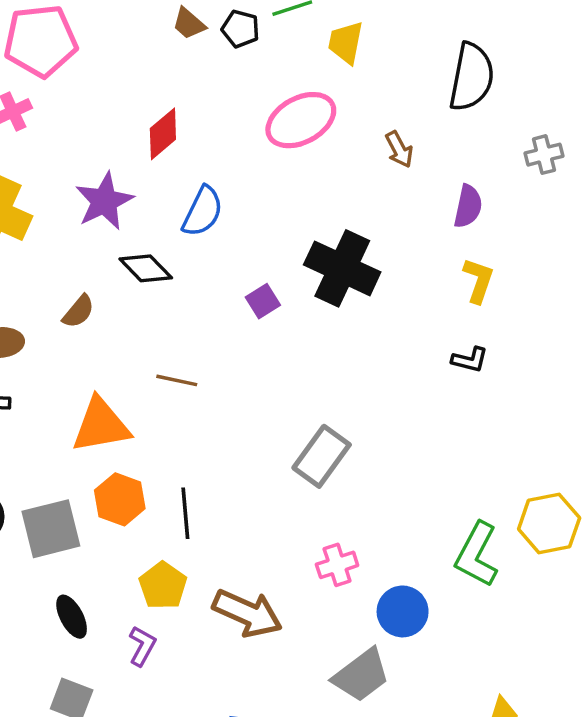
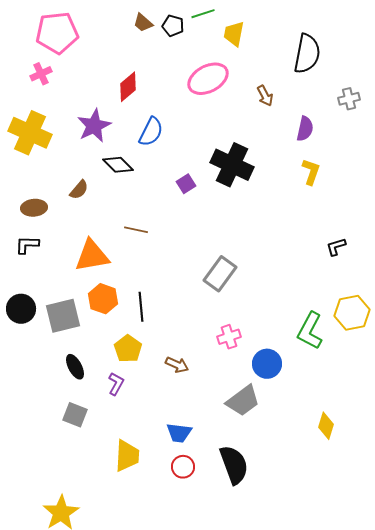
black L-shape: (470, 360) -> (336, 247), moved, turned 150
brown arrow: (247, 613) -> (177, 365), size x0.6

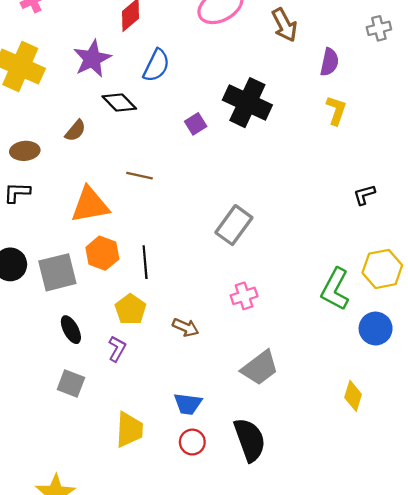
brown arrow: (265, 96) -> (284, 25), size x1.4
blue circle: (267, 364) -> (376, 328), moved

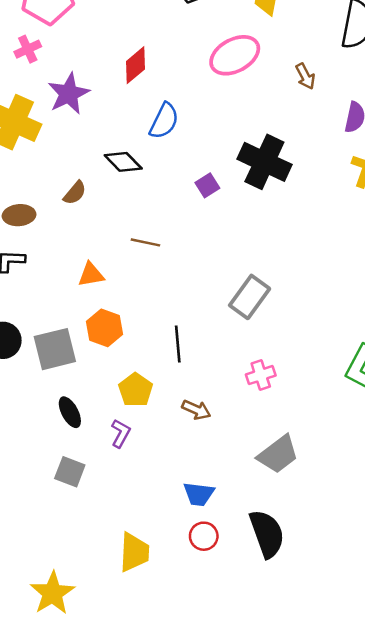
brown arrow: (284, 25) -> (305, 76), size x0.7
purple star: (92, 59) -> (69, 94), moved
orange triangle: (90, 205) -> (91, 275), size x0.6
black line: (145, 262) -> (178, 344), moved
yellow trapezoid: (129, 430) -> (134, 552), moved

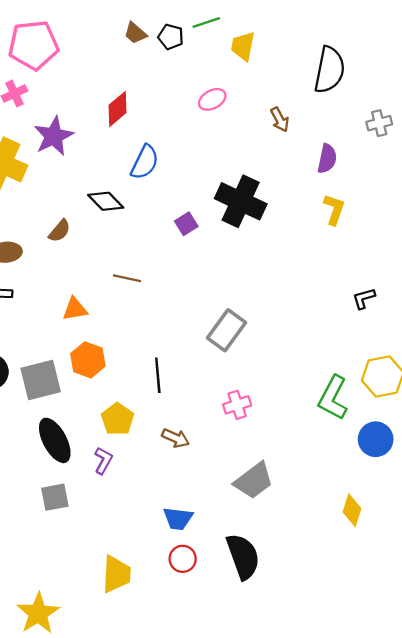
pink ellipse: (235, 55) -> (212, 99), size x0.6
black ellipse: (70, 412) -> (55, 440), size x1.5
gray square: (70, 472) -> (55, 497), turned -32

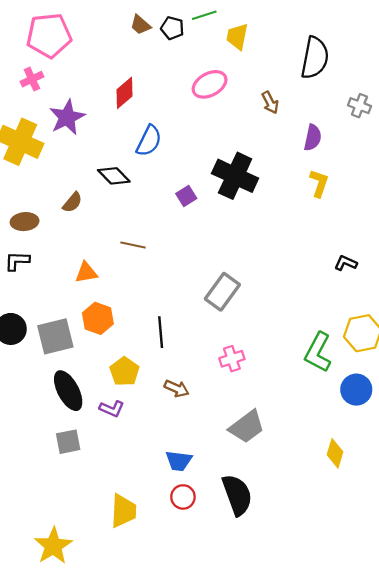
pink ellipse: (212, 99) -> (210, 84), size x1.4
gray cross: (379, 123) -> (359, 106), turned 35
black L-shape: (364, 298) -> (346, 263), turned 40
purple L-shape: (103, 461) -> (112, 409), turned 85

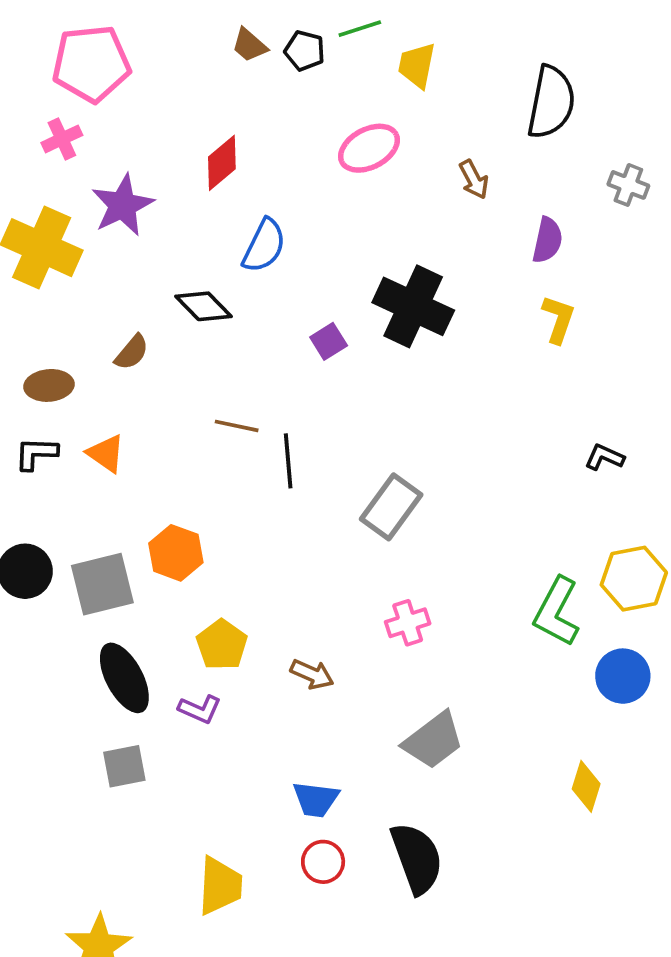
orange triangle: (86, 273) -> (106, 454), moved, turned 45
black line: (161, 332) -> (288, 461), moved

